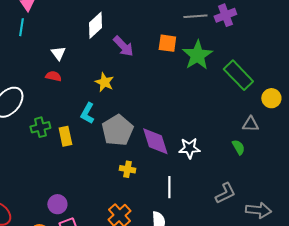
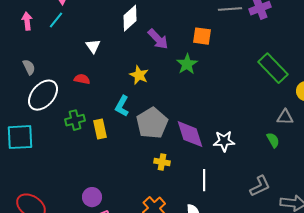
cyan line: (21, 27) -> (56, 20), turned 30
green star: (197, 55) -> (187, 64), moved, size x0.7
red semicircle: (53, 76) -> (82, 79), moved

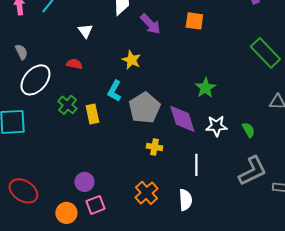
green star: (187, 64) -> (205, 88), moved
green cross: (75, 120) -> (67, 105), turned -36
green semicircle: (273, 140) -> (248, 130), moved
gray L-shape: (260, 186) -> (252, 171), size x1.4

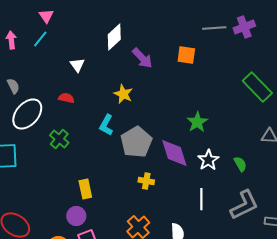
yellow rectangle: (92, 114) -> (85, 189), moved
white star: (216, 126) -> (208, 160), turned -30
white line: (196, 165) -> (201, 199), moved

